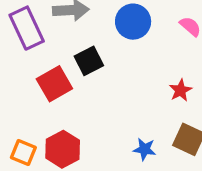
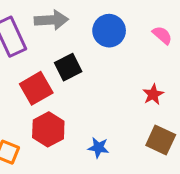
red hexagon: (63, 149) -> (48, 129), moved
blue star: (144, 149) -> (98, 148), moved

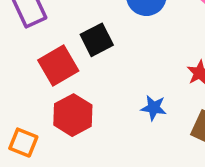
blue star: (98, 148) -> (154, 108), moved

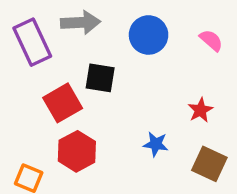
black square: (97, 40) -> (100, 78), turned 36

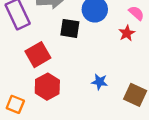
black square: (100, 78) -> (70, 28), moved
red star: (200, 110) -> (127, 33), moved

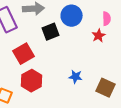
pink semicircle: (136, 13) -> (107, 19), turned 48
black square: (70, 28) -> (51, 32), turned -30

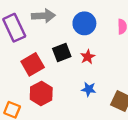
black square: (51, 32) -> (62, 53), moved
red star: (99, 36) -> (88, 57), moved

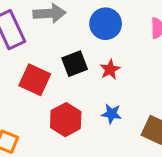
red square: (33, 64) -> (35, 80), turned -35
red hexagon: (41, 94) -> (66, 120), moved

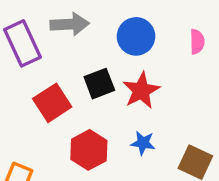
red star: (110, 69) -> (141, 91), size x1.5
red square: (35, 80) -> (52, 103), turned 32

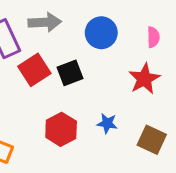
red star: (141, 91) -> (144, 79), moved
red square: (52, 103) -> (34, 70), moved

